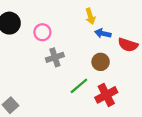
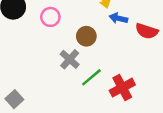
gray cross: (55, 57) -> (70, 59), moved, turned -30
brown circle: (101, 62) -> (86, 36), moved

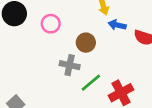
gray cross: (70, 59) -> (70, 65), turned -30

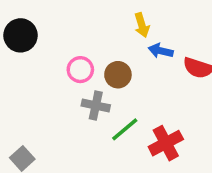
pink circle: (51, 24) -> (80, 70), moved

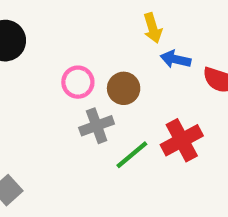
gray cross: (96, 105) -> (97, 126), turned -32
red cross: (166, 143) -> (182, 140), moved

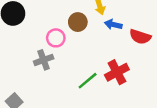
brown circle: (124, 88) -> (78, 22), moved
gray cross: (97, 126) -> (44, 60), moved

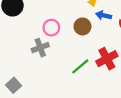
brown circle: (78, 22) -> (82, 26), moved

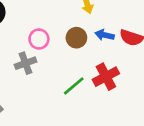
blue arrow: (104, 15) -> (105, 35), moved

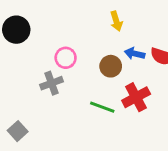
brown circle: (76, 38) -> (111, 66), moved
green line: (74, 86) -> (102, 107), turned 60

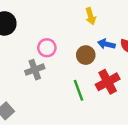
green line: (102, 107) -> (78, 90), turned 50

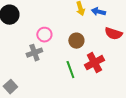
blue arrow: (106, 44) -> (98, 12), moved

